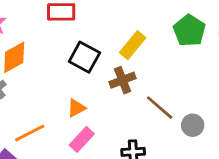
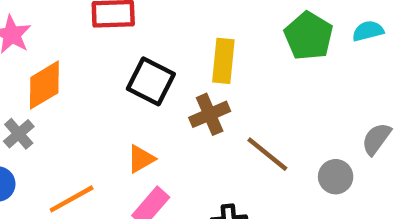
yellow rectangle: (133, 45) -> (223, 61), turned -32
gray circle: (193, 125) -> (336, 177), moved

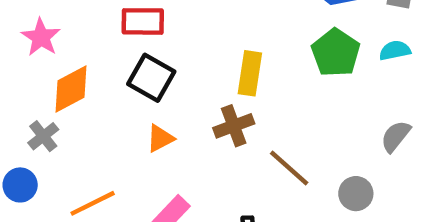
black square: (151, 81) -> (151, 78), moved
gray semicircle: (376, 139) -> (396, 136), moved
orange triangle: (141, 159) -> (160, 138), moved

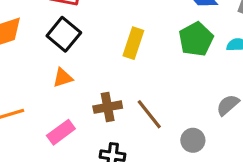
brown cross: (234, 126) -> (108, 107), moved

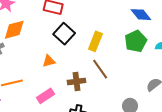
black square: (64, 34) -> (64, 34), moved
brown line: (149, 114) -> (100, 69), moved

